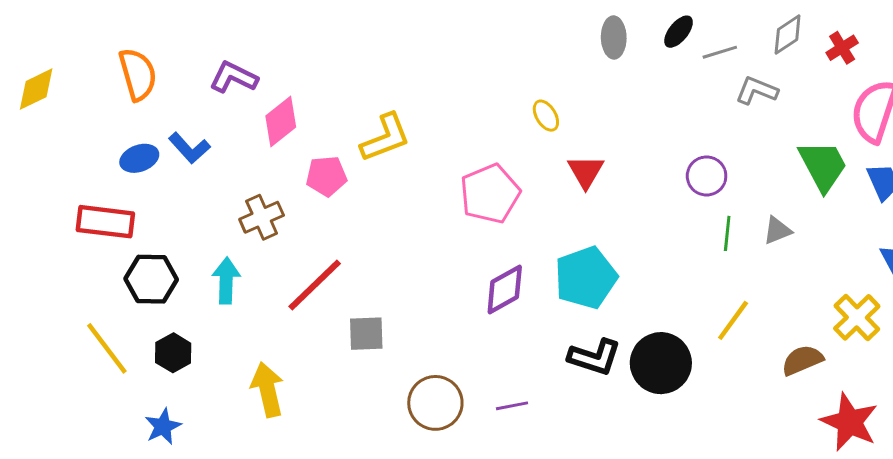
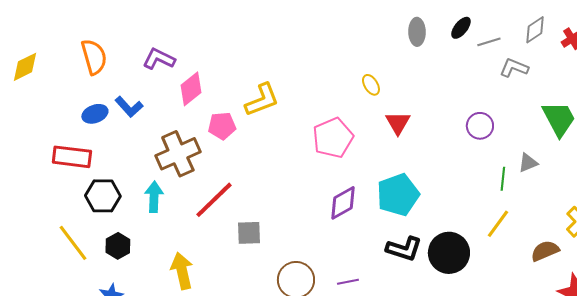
brown cross: (262, 217) -> (178, 154), size x1.5
green line: (727, 233) -> (503, 179), moved

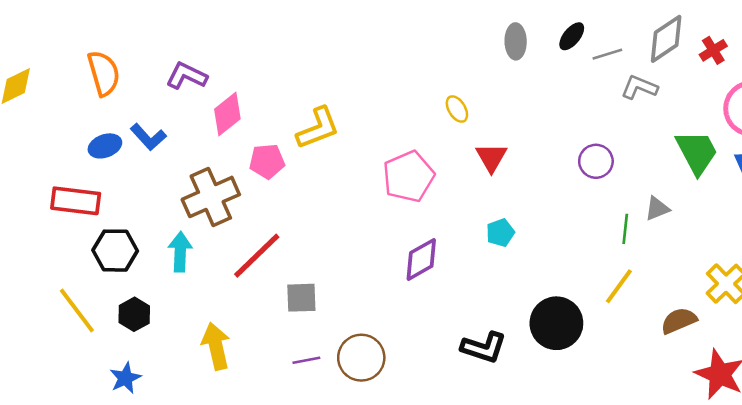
gray diamond: (535, 30) -> (666, 39), size x1.4
cyan pentagon: (398, 195) -> (500, 233), moved, size x0.5
black L-shape: (404, 249) -> (484, 347), moved
purple line: (348, 282) -> (306, 360), moved

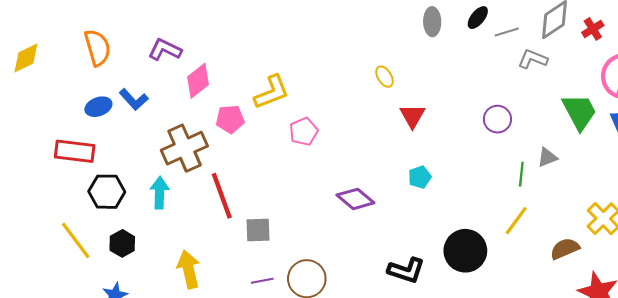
pink pentagon: (408, 177) -> (304, 132), moved, size x0.7
red line: (257, 256) -> (222, 196), turned -66
purple diamond: (421, 259) -> (355, 199), turned 69

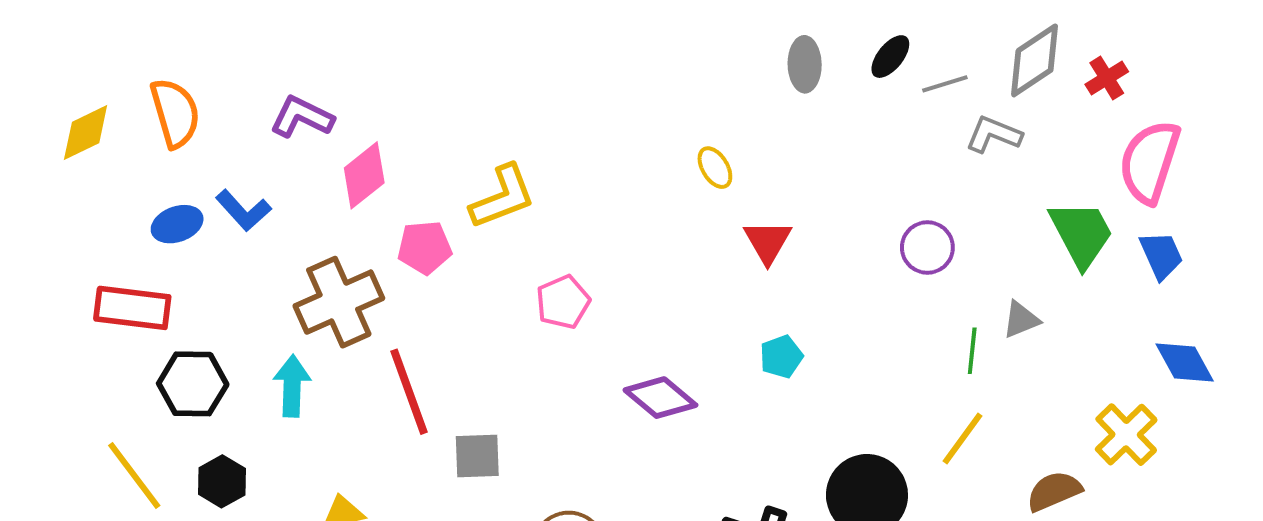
yellow diamond: (26, 58) -> (86, 133), moved
pink pentagon: (304, 132) -> (563, 302), moved

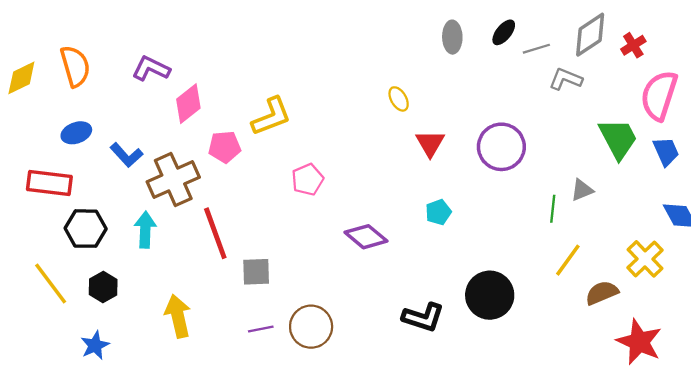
blue L-shape: (243, 210) -> (127, 155), moved
purple circle: (927, 248) -> (501, 147), moved, size x1.5
yellow line: (962, 438) -> (568, 260), moved

